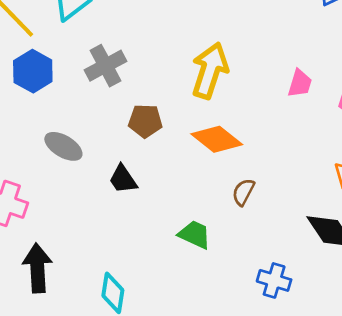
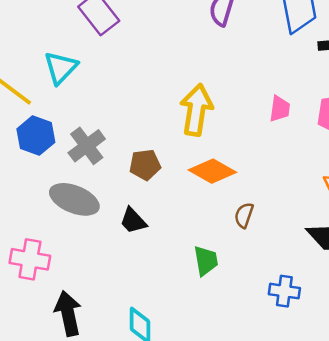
gray cross: (105, 66) -> (87, 146), moved
gray ellipse: (63, 146) -> (74, 199), size x1.4
green trapezoid: (195, 234) -> (206, 261), turned 64

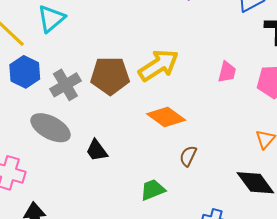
yellow arrow: (196, 110) -> (159, 65), turned 42
brown pentagon: (145, 165) -> (110, 76), moved, size x1.5
green trapezoid: (206, 261) -> (153, 190), turned -108

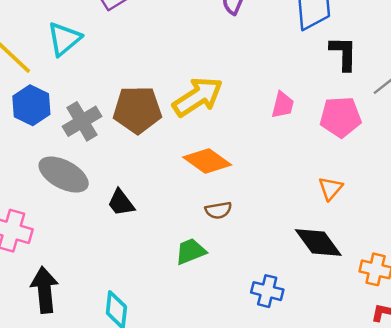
brown semicircle: (188, 156) -> (218, 210), moved, turned -125

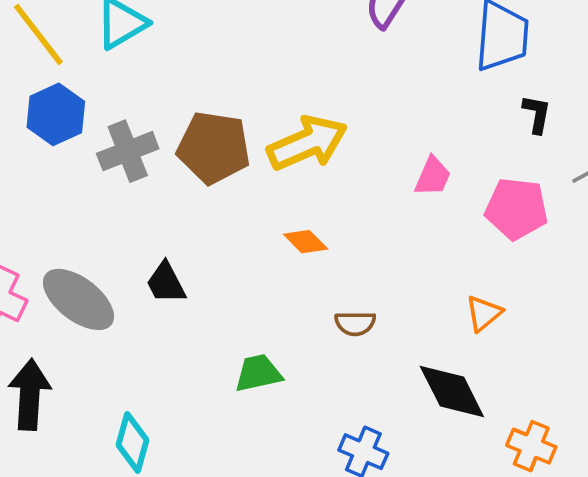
black L-shape: (344, 53) -> (537, 114), size x0.7
orange diamond: (207, 161) -> (306, 242), size x0.6
gray ellipse: (64, 175) -> (78, 299), moved
brown semicircle: (218, 210) -> (355, 323), moved

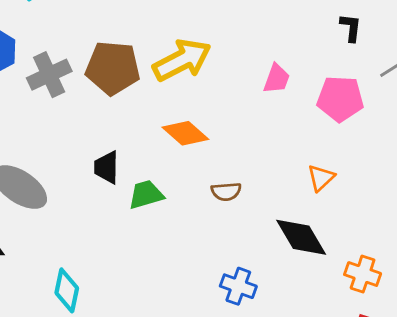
orange diamond: (306, 242) -> (185, 133), size x1.4
black trapezoid: (166, 283) -> (106, 167), moved, turned 32
green trapezoid: (258, 373) -> (146, 195), moved

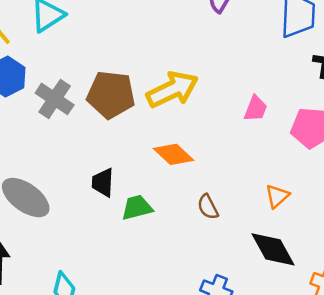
gray cross: (49, 75) -> (55, 99), turned -33
orange triangle: (321, 178) -> (277, 196), moved
brown semicircle: (226, 191) -> (208, 207), turned 65

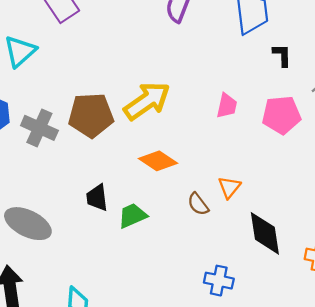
orange triangle: (277, 196) -> (229, 187), moved
black diamond: (273, 249) -> (265, 233), turned 30

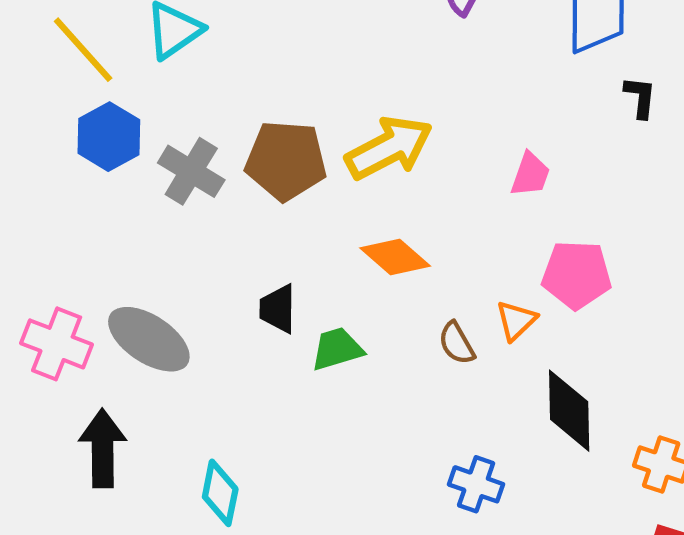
pink pentagon: (281, 115) -> (577, 275), moved

